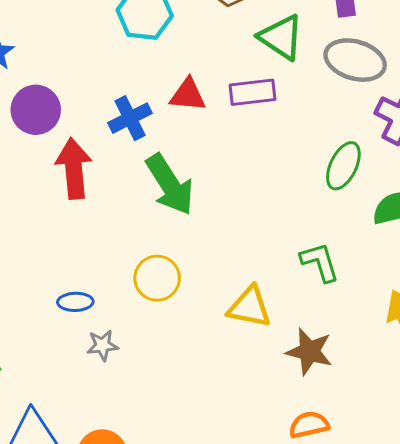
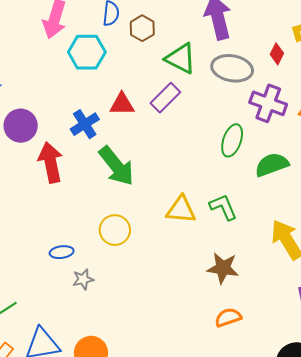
purple rectangle: (253, 92) -> (165, 98), turned -32
yellow triangle: (249, 307) -> (181, 210), moved

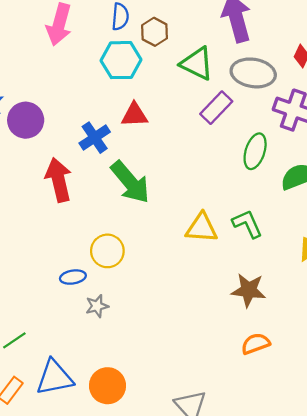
cyan hexagon: (87, 52) -> (121, 60), moved
purple rectangle: (165, 98) -> (216, 108), moved
purple circle: (21, 126) -> (26, 120), moved
yellow circle: (115, 230) -> (107, 251), moved

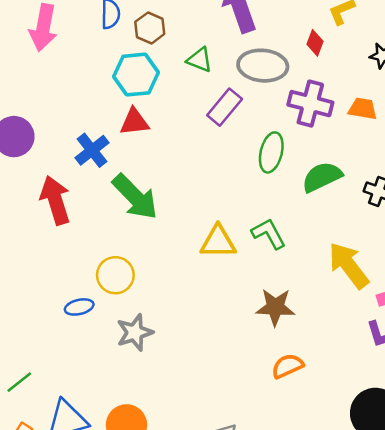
cyan hexagon: (121, 60) -> (136, 75), moved
green triangle: (197, 64) -> (200, 60), size x0.7
gray star: (97, 306) -> (135, 332), moved, size x1.4

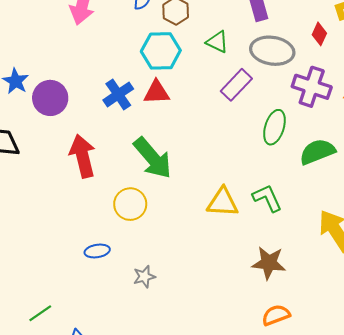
blue cross: (92, 150) -> (118, 94), moved
yellow circle: (115, 275) -> (130, 204), moved
gray star: (135, 332) -> (144, 277), size x0.7

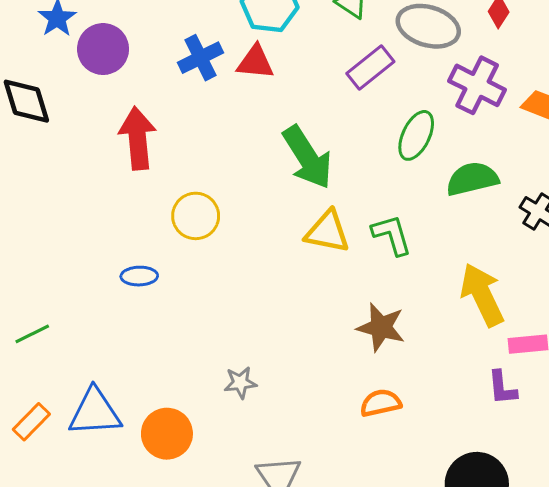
green arrow: (153, 158) -> (307, 157), moved
gray star: (144, 277) -> (240, 383), moved
green line: (40, 313) -> (32, 334), moved

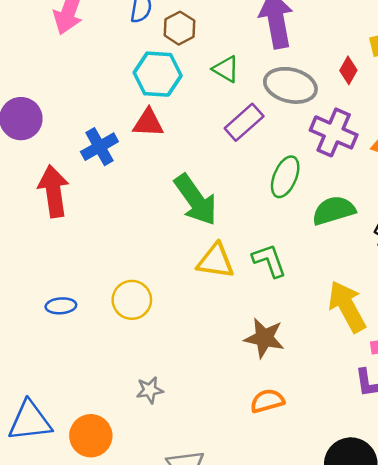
blue cross: (200, 58) -> (99, 147), moved
yellow circle: (196, 216) -> (132, 300), moved

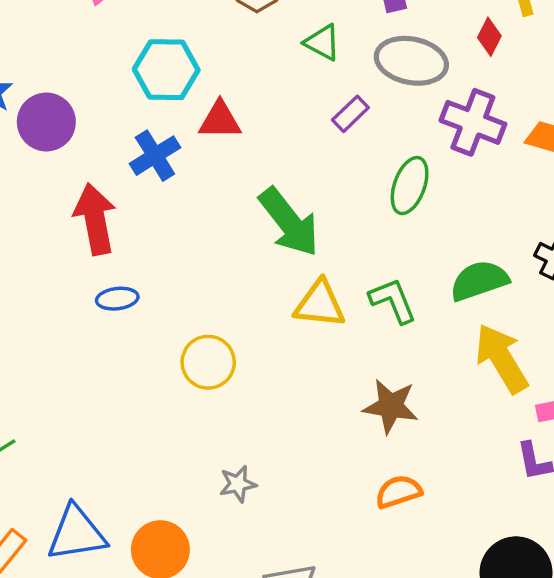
cyan hexagon: (158, 74) -> (166, 70), moved
purple rectangle: (244, 122) -> (350, 114), size x0.7
green semicircle: (334, 210) -> (479, 281), moved
blue ellipse: (61, 306) -> (117, 299), moved

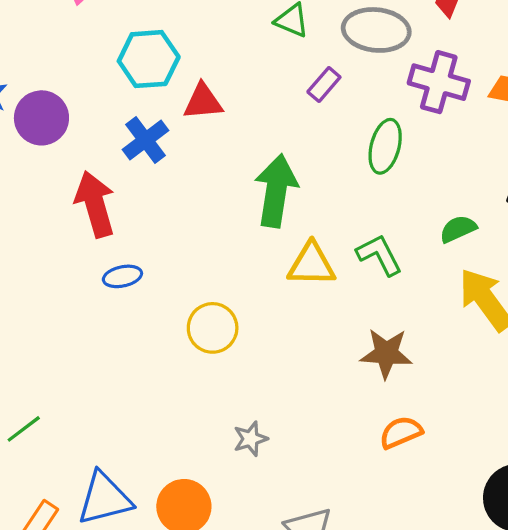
green arrow: (289, 222) -> (276, 191), turned -128
green semicircle: (479, 281) -> (458, 229), size x0.7

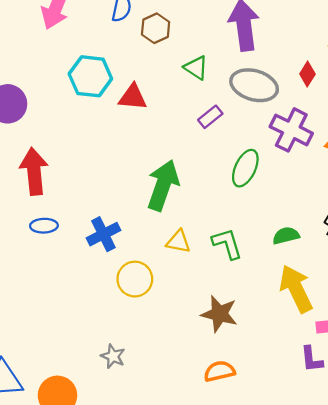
red triangle: (203, 102) -> (133, 97), moved
blue cross: (146, 140) -> (103, 234), moved
yellow triangle: (312, 264) -> (178, 242), size x0.7
yellow circle: (213, 328) -> (135, 279), moved
gray star: (250, 439) -> (113, 356), turned 30

